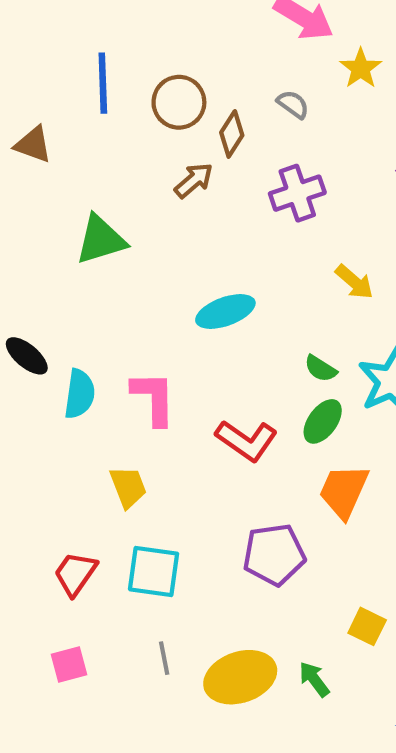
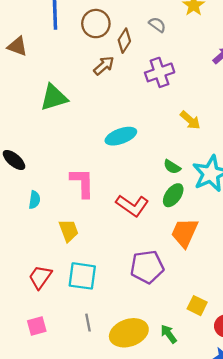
cyan semicircle: (80, 394) -> (34, 200), moved, size x0.7

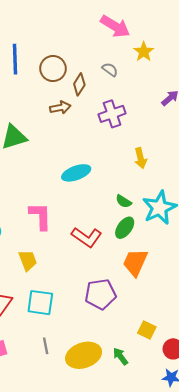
brown arrow: (104, 66) -> (60, 108), turned 30
yellow arrow: (190, 120) -> (140, 158), turned 36

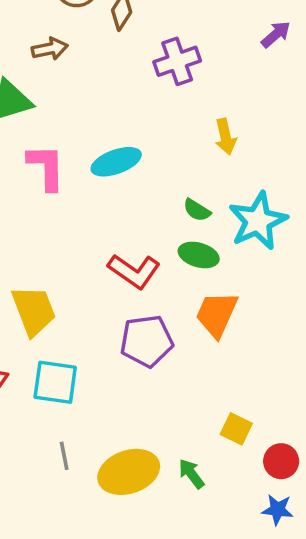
brown arrow: (60, 108) -> (50, 49), moved
pink L-shape: (40, 216) -> (46, 167), moved
green ellipse: (125, 228) -> (199, 255), turned 70
yellow trapezoid: (28, 260) -> (34, 311), size x1.4
purple pentagon: (100, 294) -> (147, 341), moved

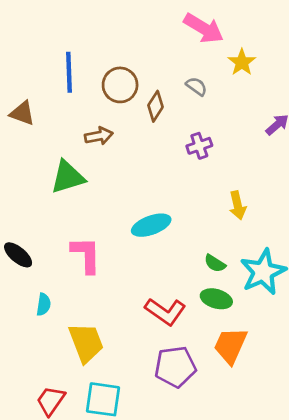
purple cross: (177, 61) -> (199, 146), size x0.7
pink L-shape: (46, 167) -> (86, 255), moved

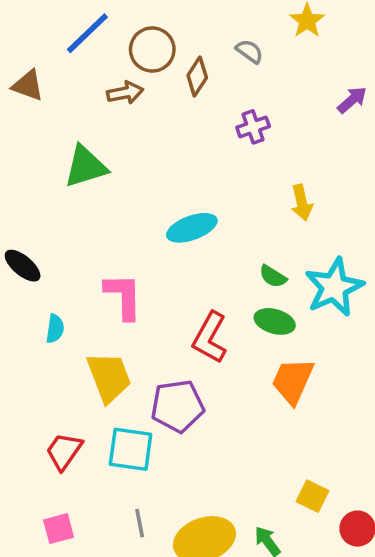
blue line: (69, 72) -> (87, 33), turned 48
brown arrow: (99, 136) -> (125, 93), moved
pink L-shape: (86, 255) -> (123, 296), moved
red L-shape: (165, 312) -> (210, 338), turned 84
purple pentagon: (175, 367) -> (177, 406), moved

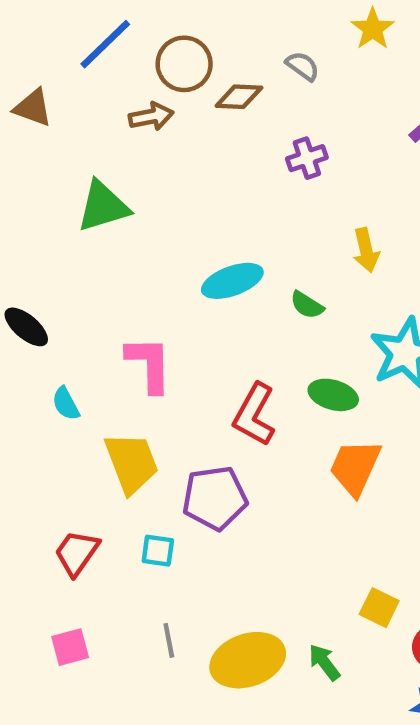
brown diamond: (197, 77) -> (239, 97), turned 60
green semicircle: (273, 276) -> (307, 305), moved
cyan semicircle: (55, 329) -> (66, 404), turned 144
cyan square: (131, 449) -> (158, 551), size x0.6

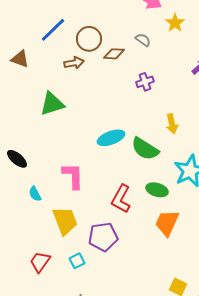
green semicircle: (307, 305) -> (145, 149), size x1.8
cyan square: (158, 551) -> (77, 261), turned -35

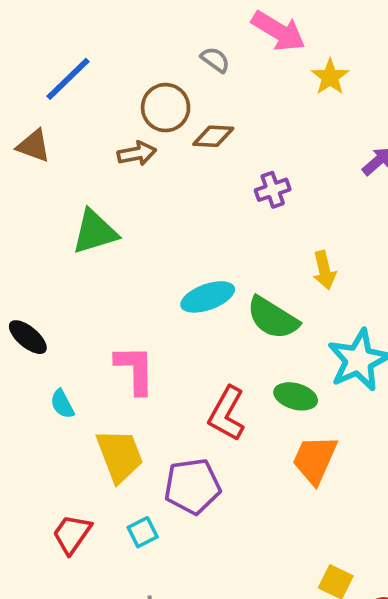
blue line: (53, 30) -> (68, 79), moved
gray semicircle: (143, 40) -> (215, 60), moved

